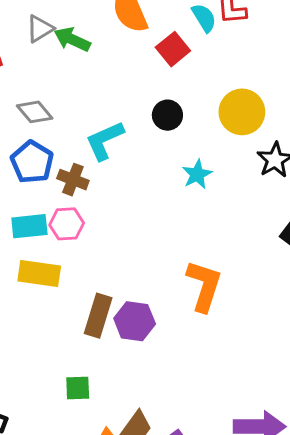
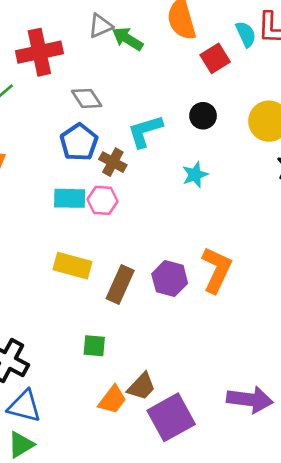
cyan star: (197, 174) -> (195, 175), moved
yellow rectangle: (39, 274) -> (72, 266), moved
purple hexagon: (135, 321) -> (170, 279), moved

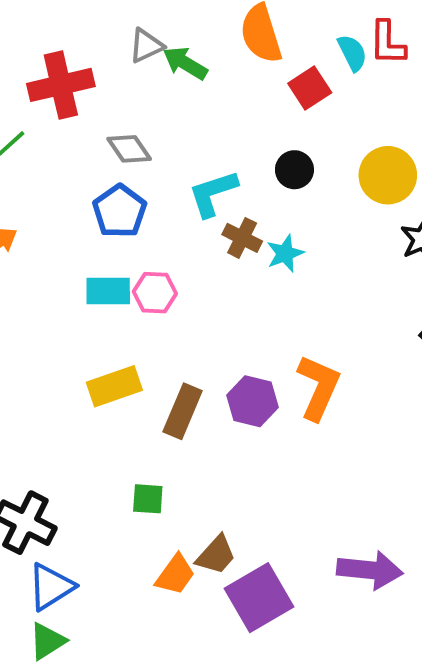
brown cross: (113, 162) -> (242, 238), moved
yellow rectangle: (72, 266) -> (114, 386), turned -33
blue triangle: (24, 406) -> (51, 587), turned -45

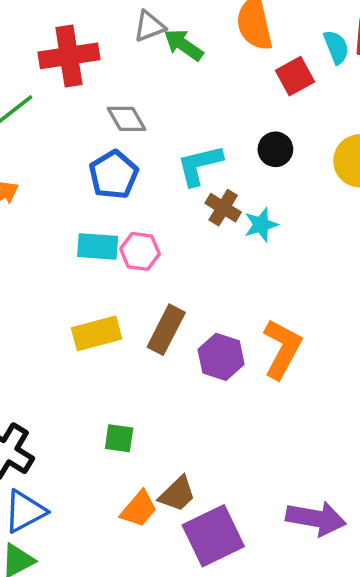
brown rectangle: (183, 411) -> (166, 330), moved

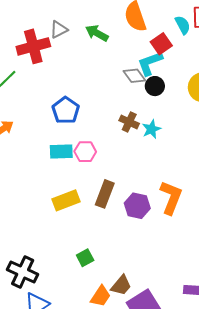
gray triangle: (149, 26) -> (59, 30), moved
gray diamond: (127, 119) -> (134, 76), moved
cyan L-shape: (200, 165) -> (150, 63), moved
green square: (119, 438) -> (85, 258), turned -30

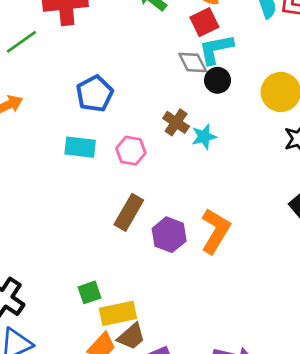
red square: (161, 44) -> (204, 22), moved
pink hexagon: (85, 152) -> (131, 151), moved
yellow rectangle: (66, 200) -> (118, 313), moved

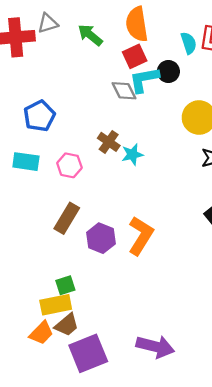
black circle: (218, 80) -> (168, 71), moved
green square: (89, 292) -> (65, 285), moved

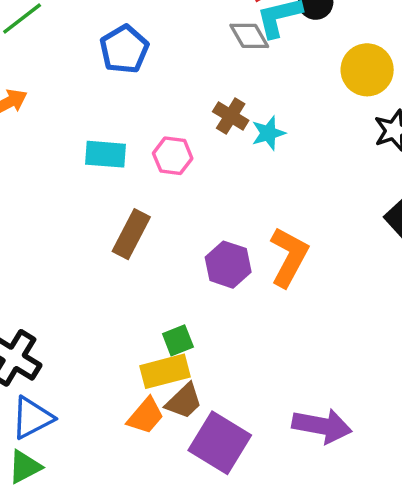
blue pentagon: (39, 116) -> (124, 49), moved
brown rectangle: (67, 218) -> (131, 234), moved
purple square: (88, 353) -> (220, 443), turned -33

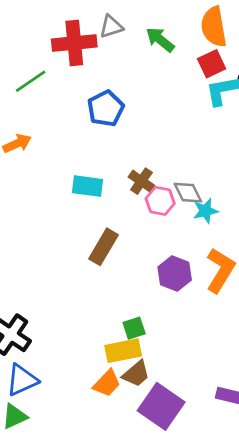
gray diamond: (249, 36) -> (188, 193), moved
brown cross: (231, 116) -> (141, 181), moved
cyan star: (268, 133) -> (206, 211), moved
pink hexagon: (173, 156) -> (160, 201), moved

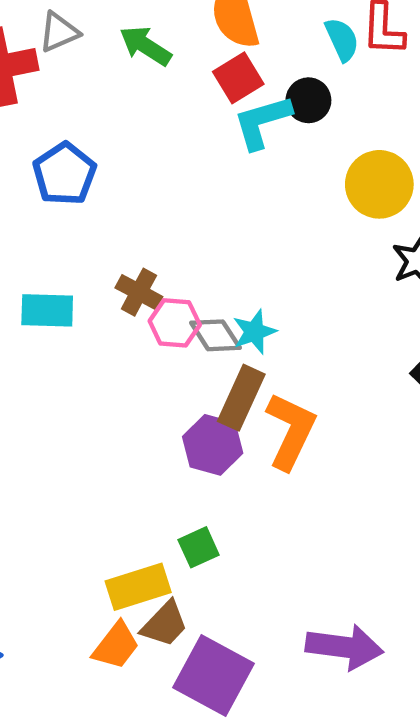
gray diamond: (188, 193) -> (215, 335), moved
brown rectangle: (103, 247) -> (241, 398), moved
green square: (134, 328) -> (199, 547), moved

